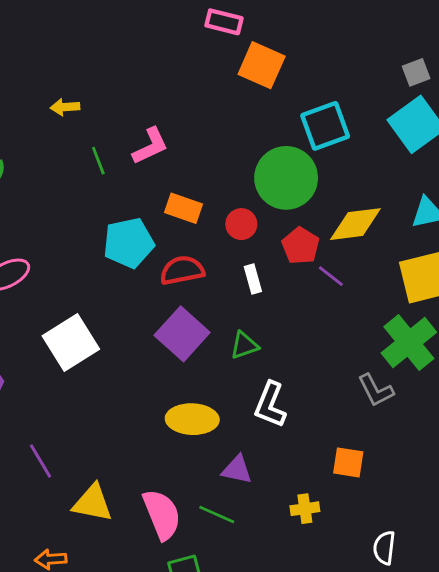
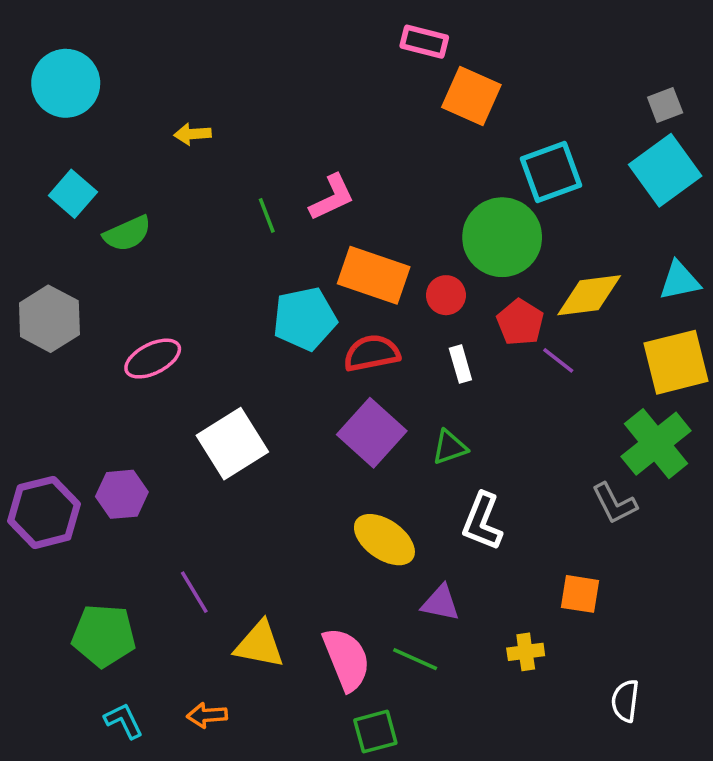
yellow arrow: (65, 107) -> (192, 134), moved
orange rectangle: (184, 208) -> (374, 275), size x1.5
yellow ellipse: (192, 419) -> (384, 540), turned 33

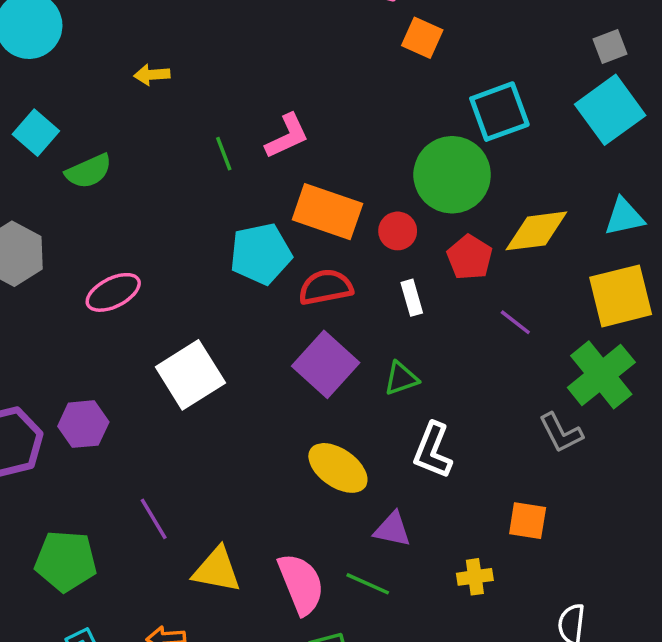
orange square: (471, 96) -> (422, 38), size x0.7
purple line: (558, 360) -> (515, 322), moved

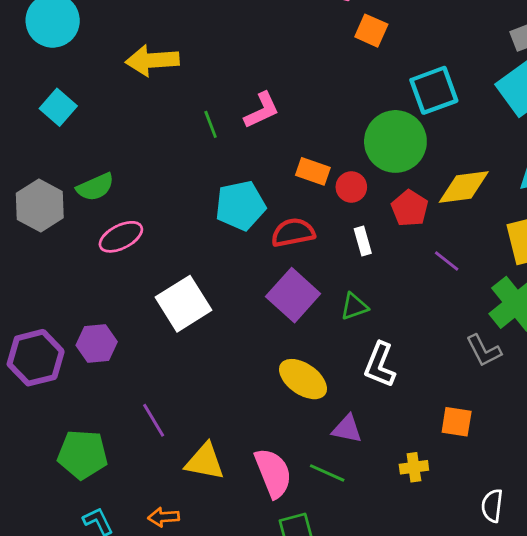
yellow arrow: (152, 75) -> (152, 60), size x1.8
green semicircle: (89, 171) -> (95, 187), moved
orange rectangle: (327, 212) -> (313, 171), moved, size x0.6

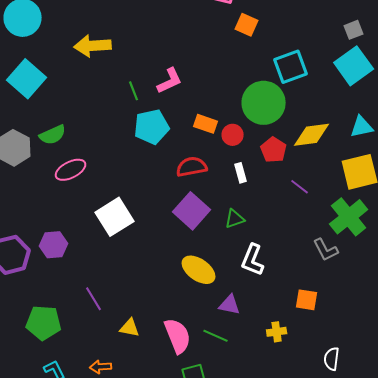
cyan square: (58, 107) -> (27, 79), size x1.5
cyan pentagon: (240, 206) -> (152, 127), moved
yellow triangle: (205, 462) -> (130, 328), size x0.7

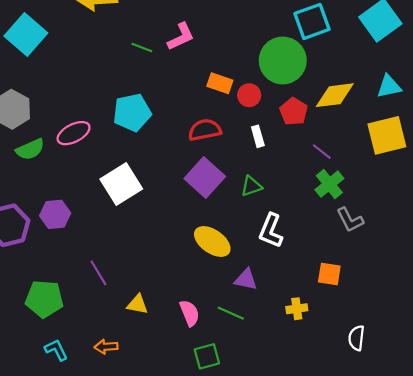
green line: (134, 91) -> (142, 47), turned -48
cyan pentagon: (152, 127) -> (132, 113), moved
green semicircle: (53, 135) -> (30, 149), moved
green cross: (349, 217) -> (329, 184), moved, size x0.7
pink semicircle: (178, 336) -> (190, 313), size x0.7

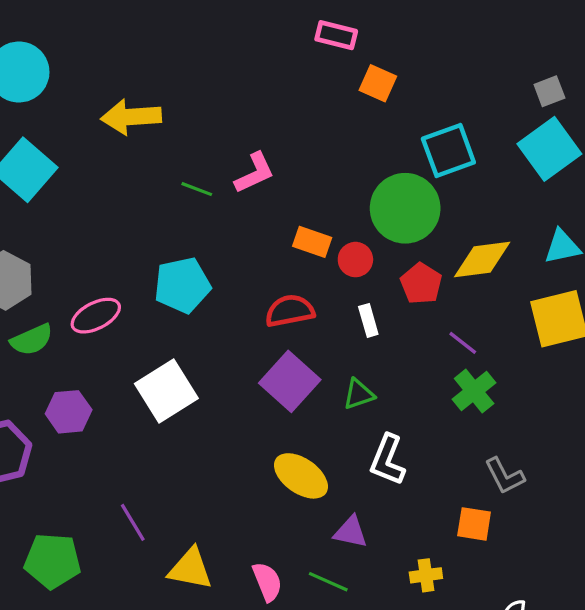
purple hexagon: (55, 214) -> (69, 412), moved
gray L-shape: (350, 220) -> (505, 476), moved
yellow triangle: (137, 304) -> (190, 569), size x1.4

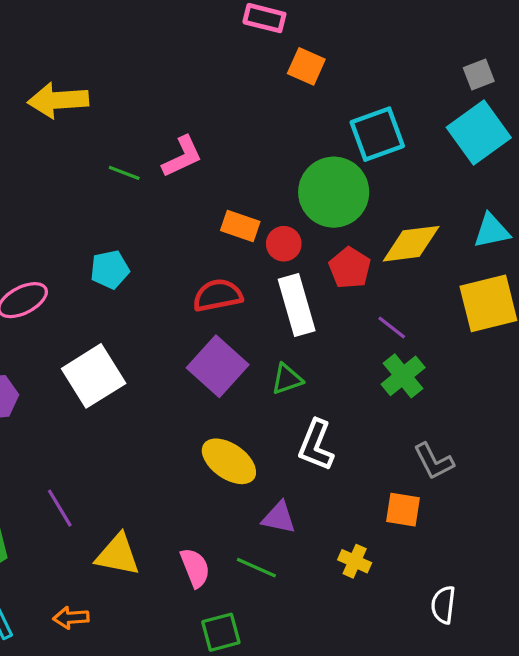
cyan pentagon: (182, 285) -> (110, 270), size x0.7
white rectangle: (368, 320) -> (297, 305), size x1.8
yellow cross: (426, 575) -> (355, 561), turned 32

